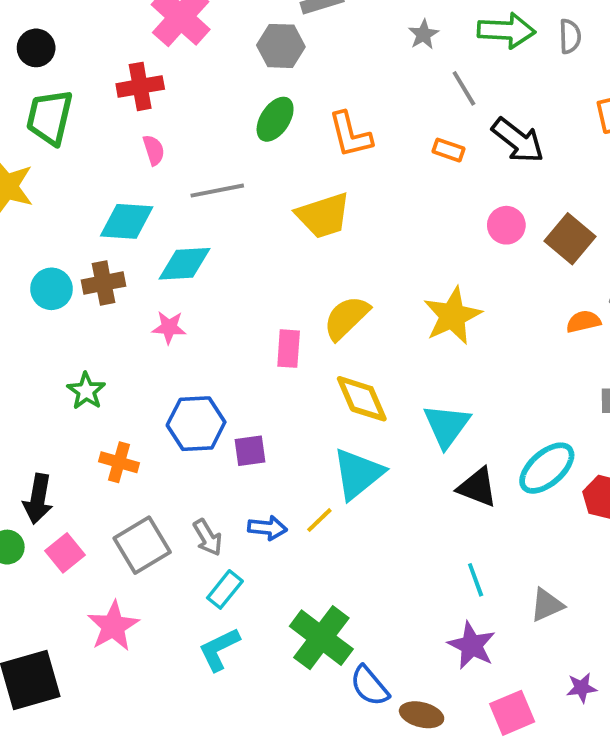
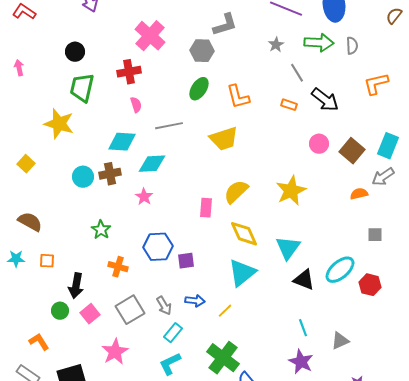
pink star: (169, 327) -> (144, 197), turned 30
yellow line: (319, 520) -> (225, 311), moved

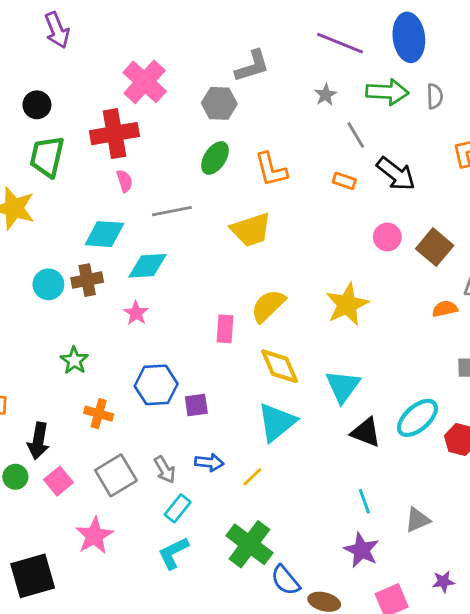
red cross: (129, 72) -> (114, 134), size x1.4

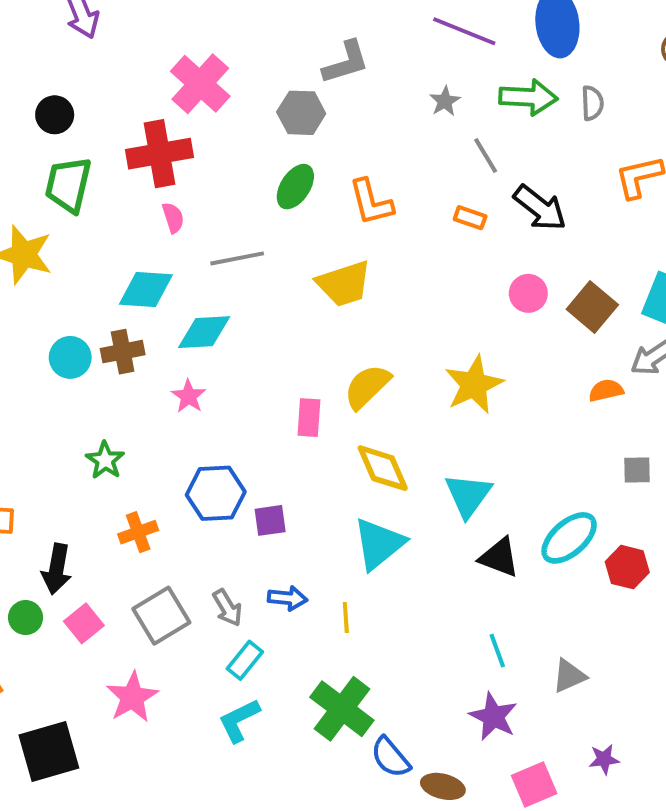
orange cross: (99, 414) -> (138, 532), turned -36
yellow line: (252, 477) -> (346, 618), turned -50

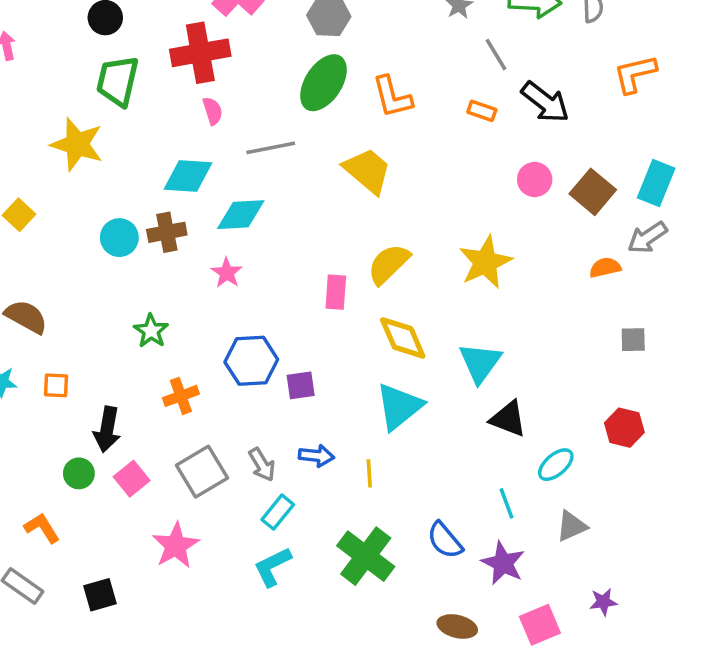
green ellipse: (295, 187) -> (323, 83), size x1.4
yellow trapezoid: (344, 284) -> (367, 171), turned -122
cyan ellipse: (569, 538) -> (556, 465), moved, size x0.7
black square: (49, 751) -> (100, 595), size x0.6
blue semicircle: (390, 757) -> (445, 540), moved

